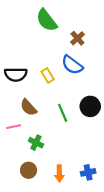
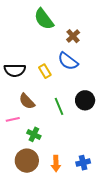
brown circle: (29, 170) -> (27, 161), size x1.5

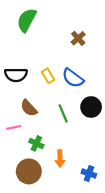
green semicircle: (44, 19) -> (27, 20), moved, turned 65
blue semicircle: (68, 61) -> (73, 78), moved
blue cross: (83, 163) -> (89, 174), turned 32
orange arrow: (56, 164) -> (60, 159), moved

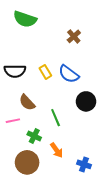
green semicircle: (27, 20) -> (25, 19), turned -100
green line: (63, 113) -> (56, 118), moved
orange arrow: (60, 159) -> (57, 150), turned -35

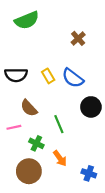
green semicircle: (25, 19) -> (27, 20), turned -40

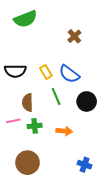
brown semicircle: (29, 108) -> (28, 102), turned 42
green line: (59, 124) -> (56, 96), moved
green cross: (36, 143) -> (35, 126), moved, turned -32
orange arrow: (60, 158) -> (64, 131), moved, turned -49

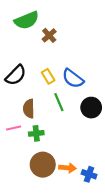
brown cross: (74, 36) -> (49, 35), moved
black semicircle: (15, 71) -> (16, 75), turned -45
orange arrow: (64, 131) -> (67, 168), moved
brown circle: (28, 163) -> (43, 165), moved

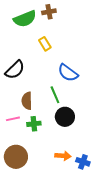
brown cross: (49, 35) -> (49, 12), moved, turned 32
yellow rectangle: (48, 76) -> (45, 44), moved
black circle: (91, 108) -> (65, 117), moved
brown circle: (43, 165) -> (16, 157), moved

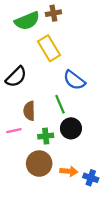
yellow rectangle: (45, 44) -> (49, 48), size x1.6
green cross: (34, 124) -> (46, 136), moved
brown circle: (16, 157) -> (39, 164), moved

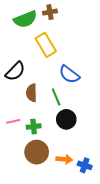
brown semicircle: (29, 111) -> (32, 93), moved
green cross: (46, 136) -> (34, 127), moved

